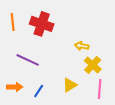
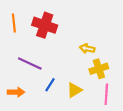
yellow cross: (93, 65) -> (99, 69), turned 30
blue line: (39, 91) -> (50, 85), moved

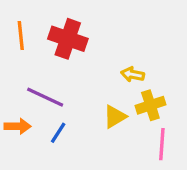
blue line: (50, 85) -> (58, 133), moved
yellow triangle: (74, 90) -> (115, 117), moved
orange arrow: (16, 92) -> (18, 126), moved

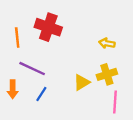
orange line: (21, 36) -> (17, 38), moved
yellow arrow: (133, 74) -> (107, 43), moved
orange arrow: (18, 126) -> (13, 89), turned 90

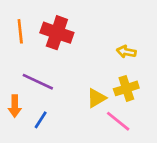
orange line: (17, 38) -> (20, 31), moved
blue line: (41, 94) -> (41, 120), moved
pink line: (115, 102) -> (118, 121), moved, turned -55

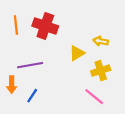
purple line: (38, 82) -> (30, 65), turned -35
yellow triangle: (96, 98) -> (77, 53), moved

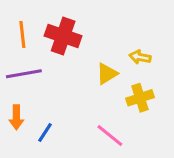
purple line: (30, 65) -> (24, 74), moved
pink line: (94, 97) -> (110, 136), moved

